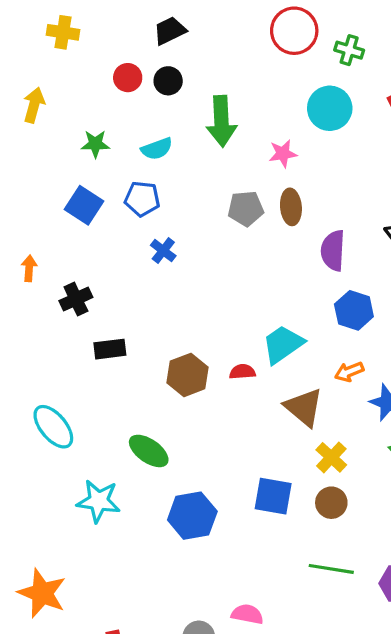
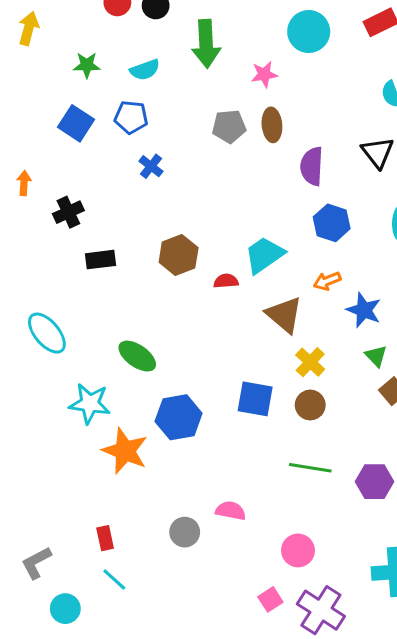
brown hexagon: (187, 375) -> (179, 255), moved
orange star: (42, 593) -> (125, 451), moved

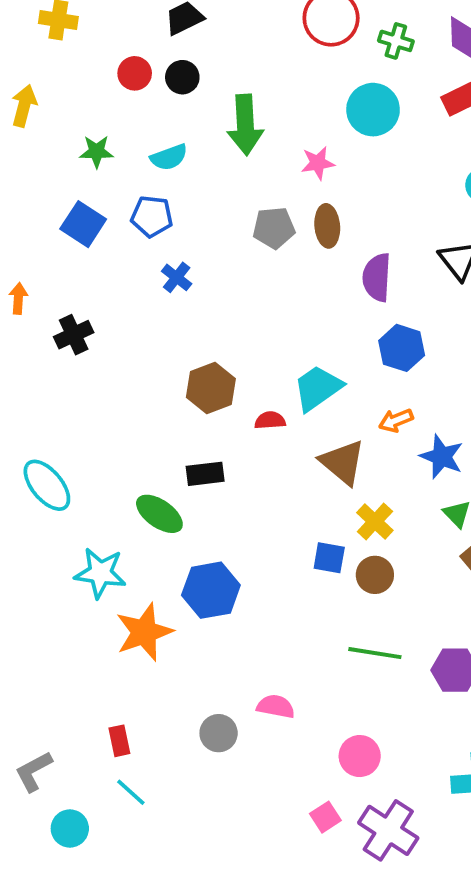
black rectangle: (100, 260) -> (205, 474), moved
blue square: (255, 399) -> (329, 558), moved, size x0.7
orange star: (125, 451) -> (144, 632), turned 30

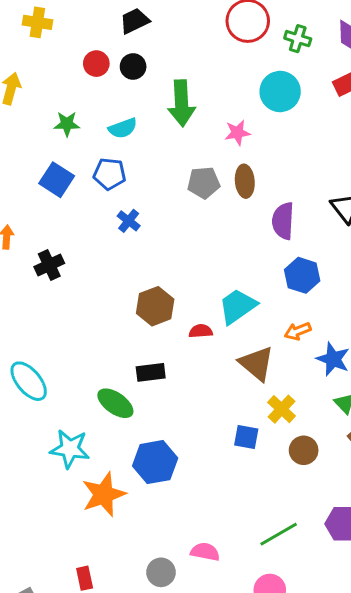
brown circle: (375, 575) -> (304, 450), moved
green line: (375, 653) -> (279, 534), moved, turned -39

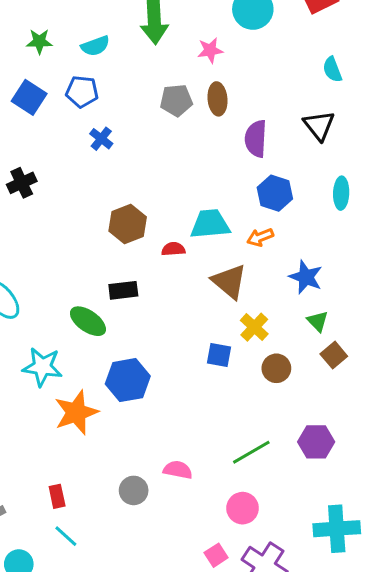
cyan trapezoid: (237, 306) -> (210, 224), turned 30
orange arrow: (298, 331) -> (260, 237), moved

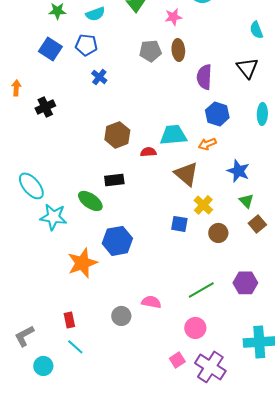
cyan star: (42, 367) -> (53, 217), moved

